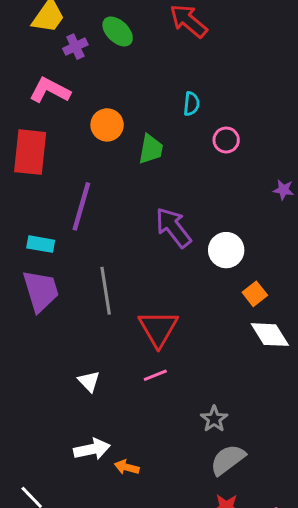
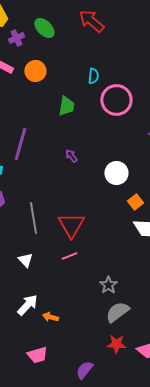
orange circle: (107, 125) -> (35, 71), moved
pink circle: (226, 140) -> (116, 100), size x1.8
purple arrow: (173, 227) -> (71, 156), moved, size x0.5
gray line: (106, 291) -> (33, 218), moved
white arrow: (92, 449) -> (27, 305), turned -35

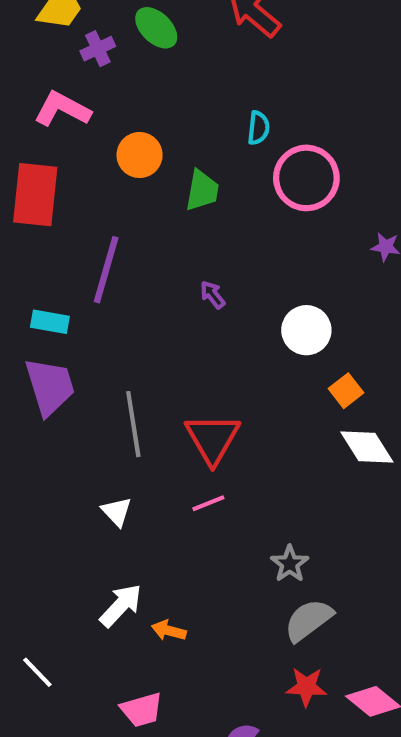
orange circle: (35, 71) -> (140, 155), moved

